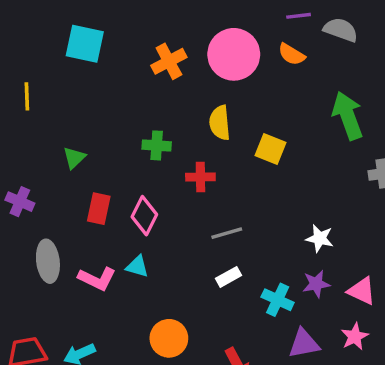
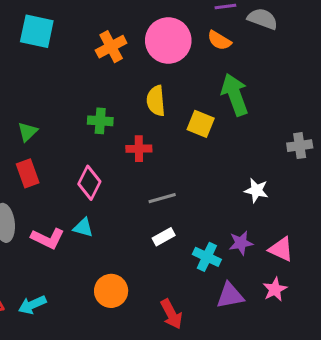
green arrow: (348, 116) -> (235, 95), moved
red rectangle: (99, 209) -> (28, 173), moved, turned -32
white star: (320, 238) -> (256, 190), moved

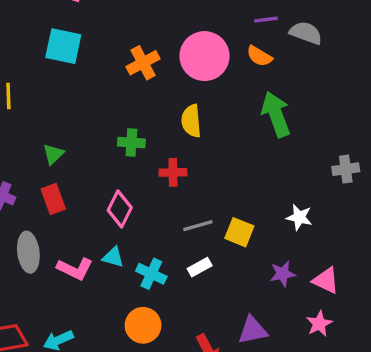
yellow square: (201, 124) -> (239, 232), moved
cyan cross: (207, 257) -> (151, 274), moved
purple triangle: (230, 296) -> (253, 330), moved

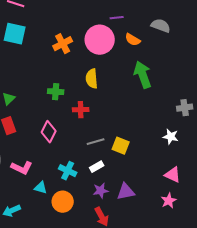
purple line: (266, 20) -> (117, 18), moved
white star: (299, 217) -> (171, 137), moved
cyan triangle: (113, 257) -> (41, 188), moved
purple star: (283, 274) -> (101, 191), moved
purple triangle: (253, 330) -> (126, 192), moved

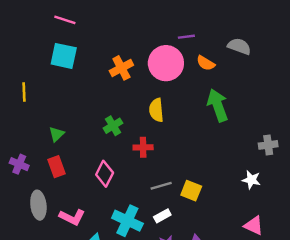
green cross: (56, 92) -> (113, 126), turned -35
cyan cross: (68, 171) -> (127, 221), size x1.4

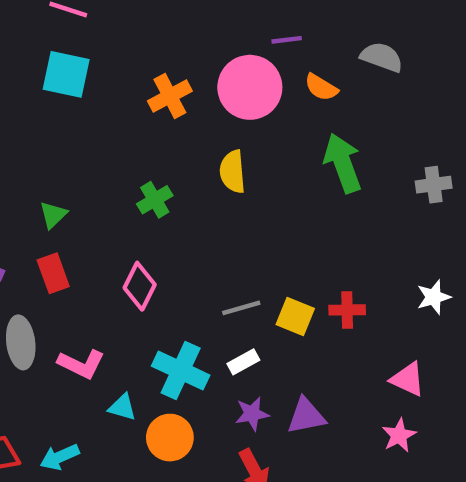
gray cross: (268, 145) -> (434, 185), moved
red cross: (143, 147) -> (347, 310), moved
white star: (251, 180) -> (434, 297), moved, turned -30

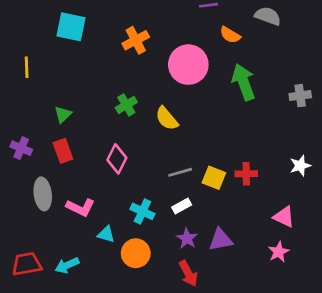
pink circle: (250, 87) -> (188, 65), moved
yellow semicircle: (233, 172) -> (167, 118), moved, turned -35
cyan cross: (181, 371) -> (142, 211), size x0.7
purple star: (252, 414) -> (187, 238), turned -30

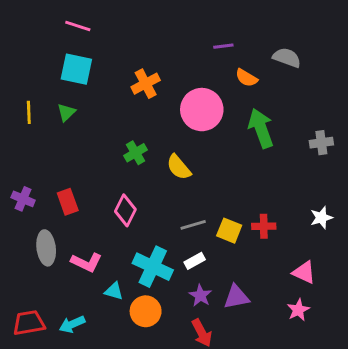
green triangle: (63, 114) -> (66, 112), moved
cyan cross: (142, 211) -> (153, 267), size x1.5

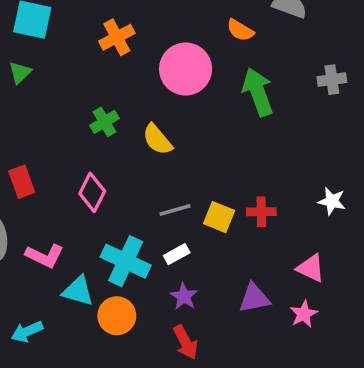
gray cross: (321, 143) -> (332, 80), moved
white star: (321, 218) -> (332, 201), turned 30
cyan triangle: (114, 291) -> (78, 291), size x1.4
purple triangle: (236, 297) -> (254, 298), moved

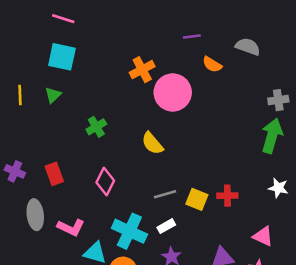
orange cross: (117, 37) -> (142, 70), moved
green arrow: (258, 92) -> (272, 136), moved, turned 36
green cross: (104, 122) -> (96, 127), moved

